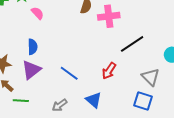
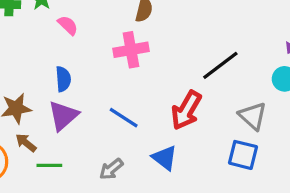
pink cross: (109, 16) -> (131, 50), moved
red arrow: (109, 71) -> (186, 110), size x1.4

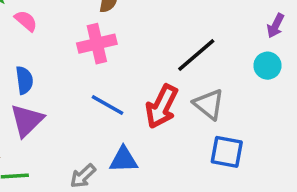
gray triangle: (253, 116) -> (209, 104), moved
blue line: (124, 118) -> (108, 105), moved
blue triangle: (165, 158) -> (124, 160), moved, turned -36

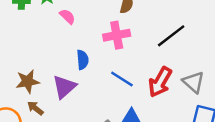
black line: (196, 55) -> (171, 36), moved
blue semicircle: (24, 80) -> (83, 60), moved

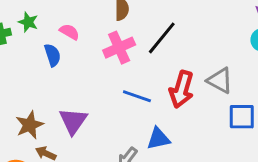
pink semicircle: (67, 16) -> (69, 32), moved
black line: (171, 36) -> (162, 38), moved
blue semicircle: (83, 60) -> (52, 55), moved

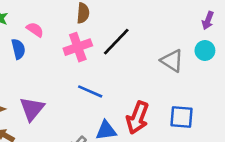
gray triangle: (220, 80) -> (172, 61), moved
red arrow: (182, 89) -> (137, 118), moved

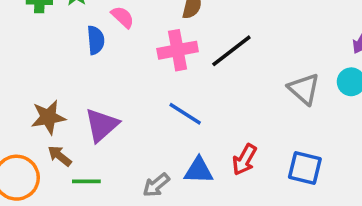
red arrow: (137, 118) -> (244, 160), size x0.7

